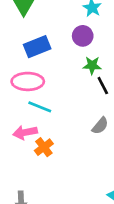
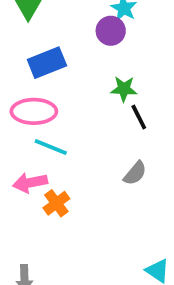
purple circle: (83, 36) -> (111, 31), moved

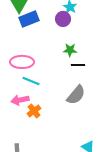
blue rectangle: (47, 63) -> (29, 19), moved
black line: (139, 117) -> (78, 65), turned -64
gray semicircle: (135, 173) -> (76, 95), size x1.5

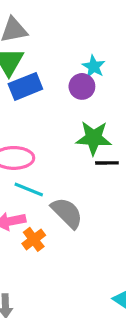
green star: (70, 50) -> (94, 138), size x1.5
gray semicircle: (76, 95) -> (67, 213), moved, turned -85

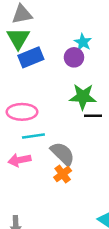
cyan line: (29, 190) -> (33, 136), turned -30
orange cross: (34, 239) -> (63, 174), moved

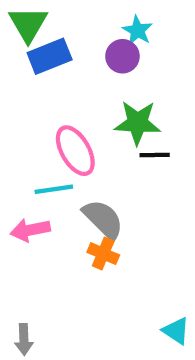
pink ellipse: (22, 112) -> (75, 151), moved, turned 60
orange cross: (63, 174) -> (103, 254), turned -30

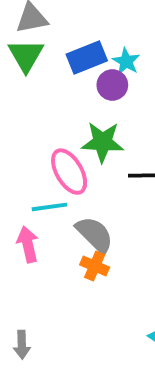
blue rectangle: (50, 56) -> (87, 57), moved
green star: (137, 123) -> (103, 142), moved
pink arrow: (30, 230) -> (28, 244), turned 88

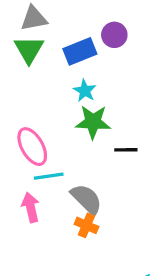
cyan star: (126, 61) -> (85, 91), moved
purple circle: (112, 85) -> (114, 35), moved
pink ellipse: (69, 172) -> (32, 147), moved

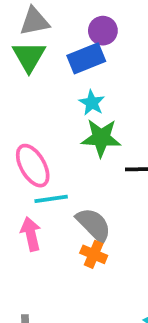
purple circle: (114, 35) -> (103, 31), moved

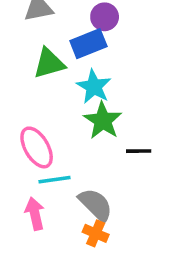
green triangle: (29, 57) -> (49, 63), moved, turned 44
cyan star: (92, 103) -> (94, 87), size x1.4
green star: (101, 138) -> (103, 121), turned 30

